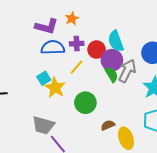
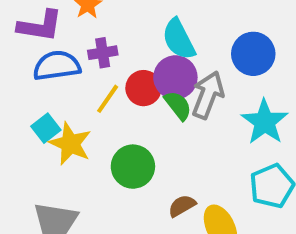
red circle: (97, 50) -> (144, 88), moved

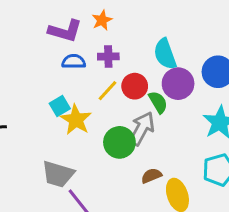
blue semicircle: (57, 66) -> (74, 62), size x0.7
purple circle: (175, 77) -> (178, 84), moved
gray arrow: (208, 95) -> (142, 129), moved

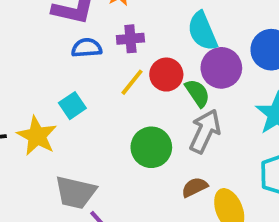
yellow star: (76, 120) -> (37, 136), moved
gray arrow: (142, 129) -> (205, 131), moved

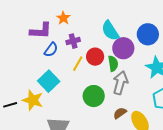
blue semicircle: (87, 48) -> (51, 50), turned 140
green semicircle: (197, 93) -> (113, 64), turned 35
cyan square: (72, 106) -> (49, 81), size x1.5

